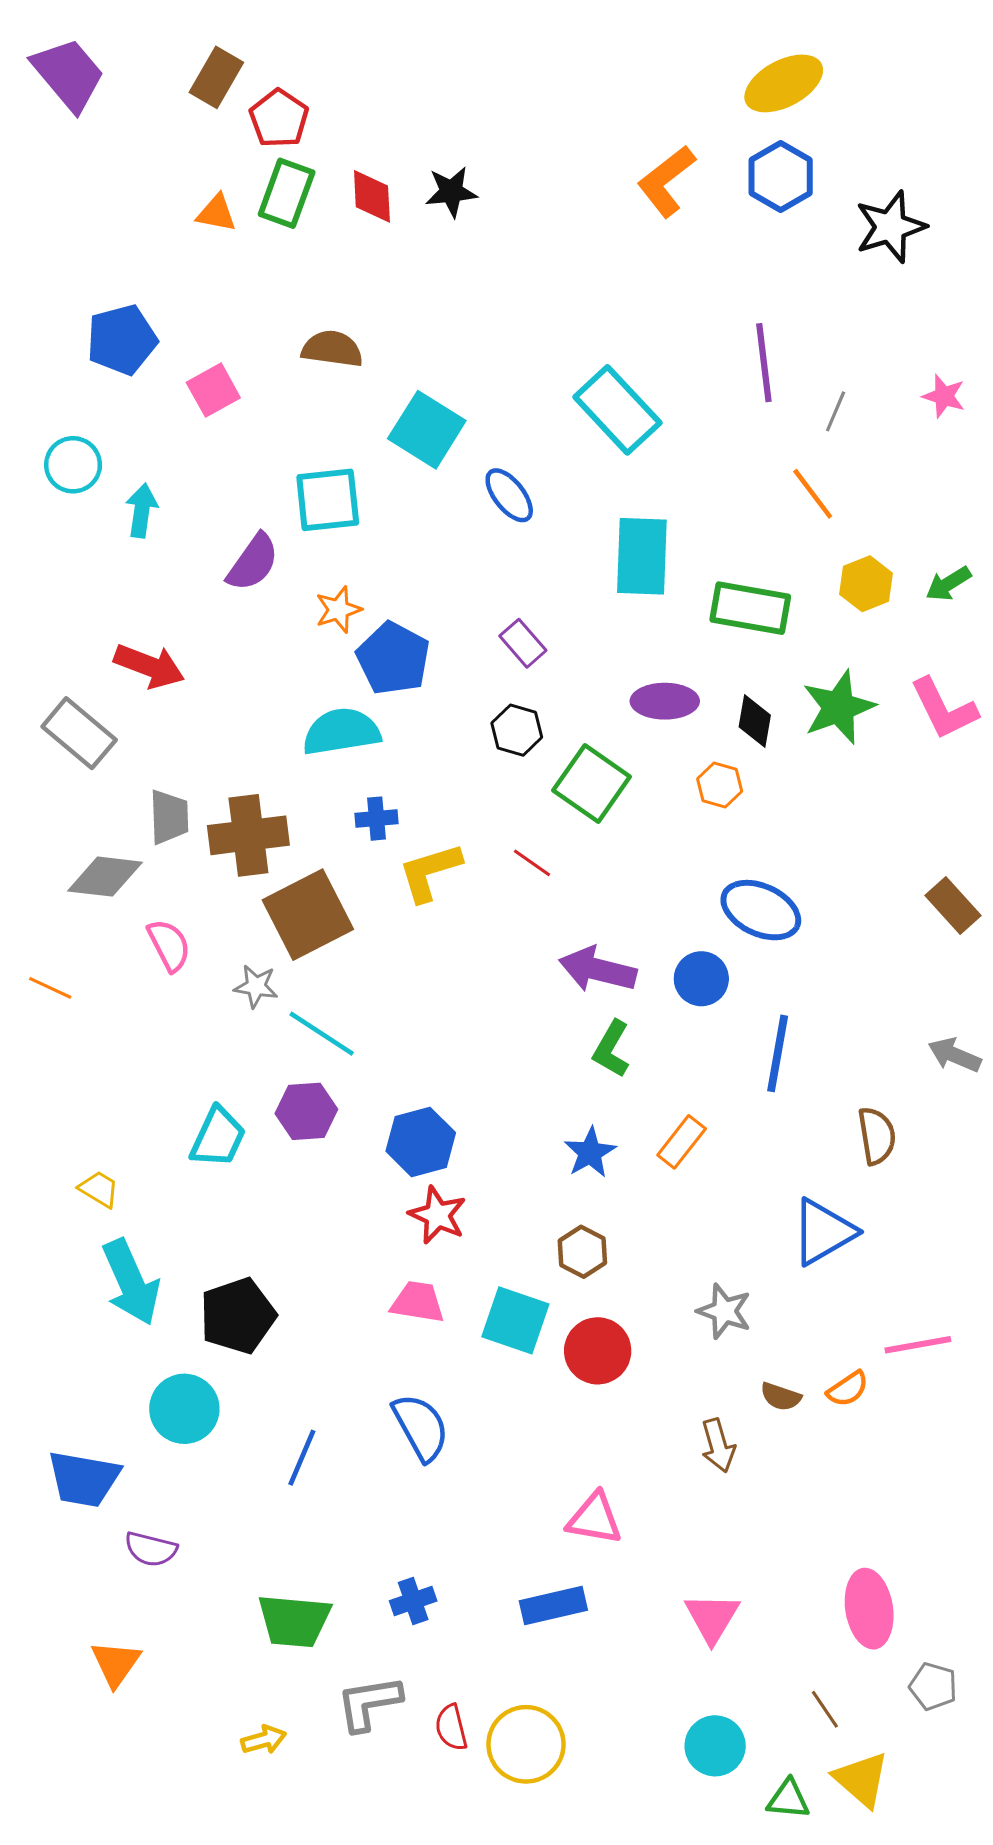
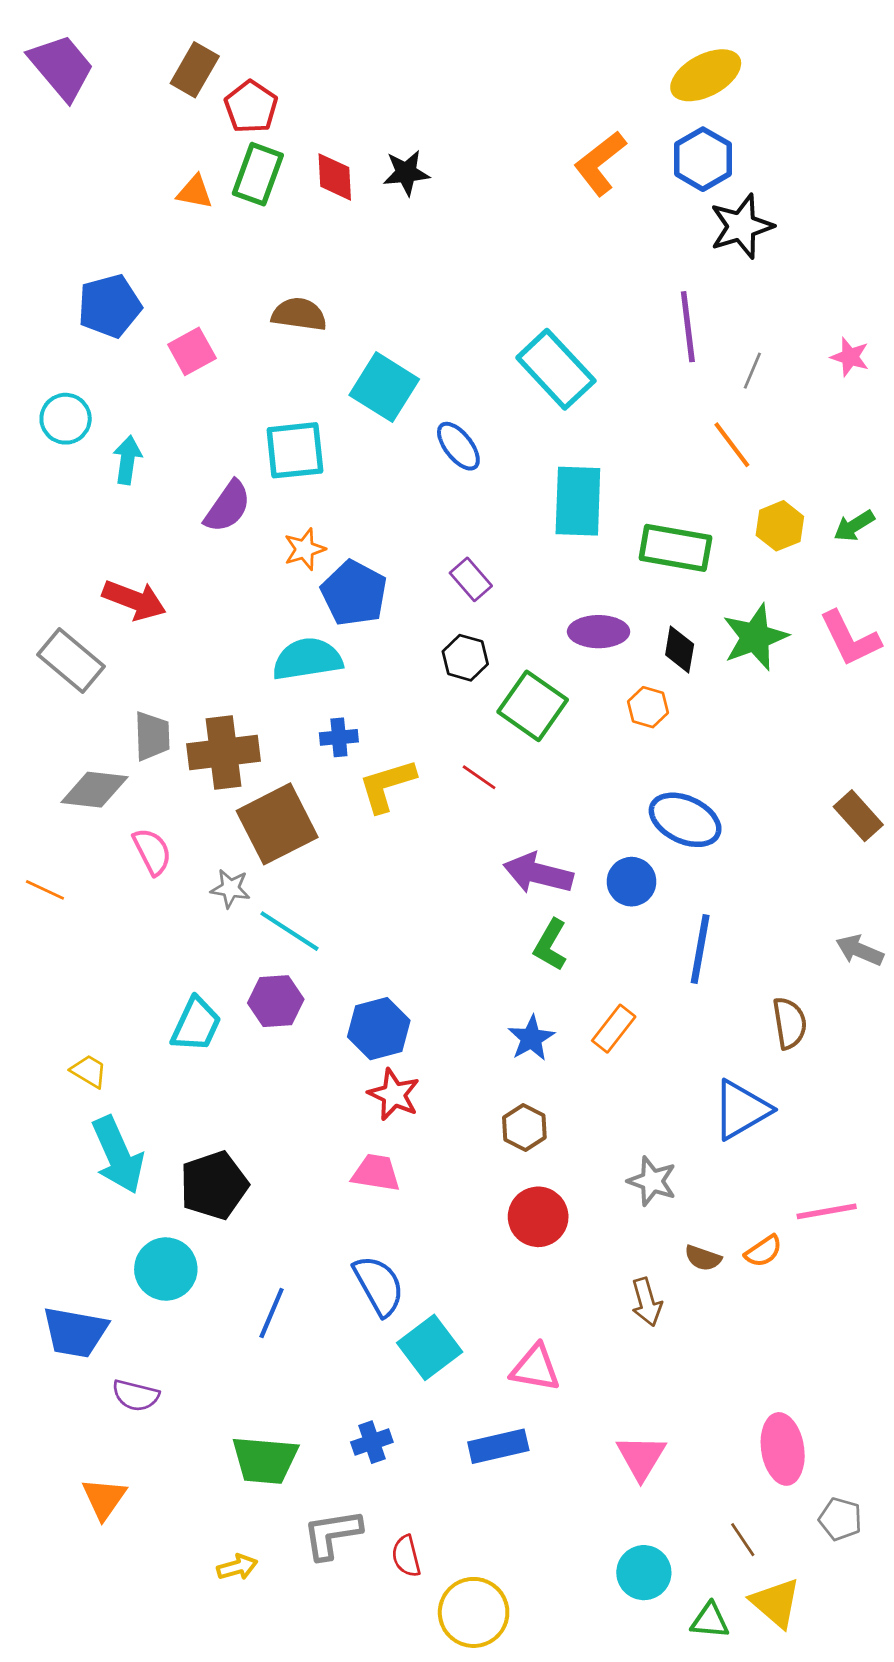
black star: (890, 227) -> (741, 226), moved
cyan square: (515, 1320) -> (430, 1347), moved, turned 34
yellow circle: (526, 1744) -> (474, 1612), moved

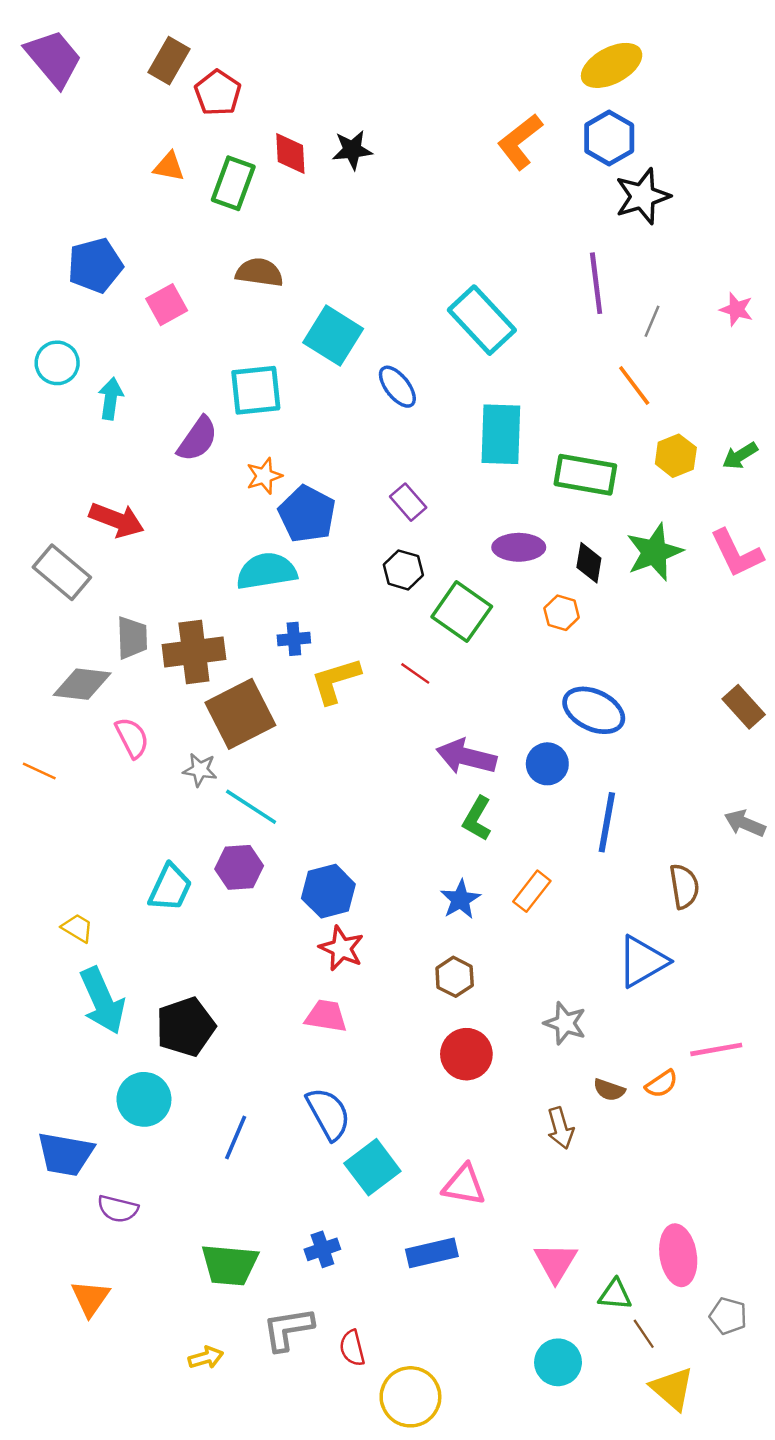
green rectangle: (258, 174) -> (233, 183), moved
green triangle: (710, 1621) -> (615, 1295), moved

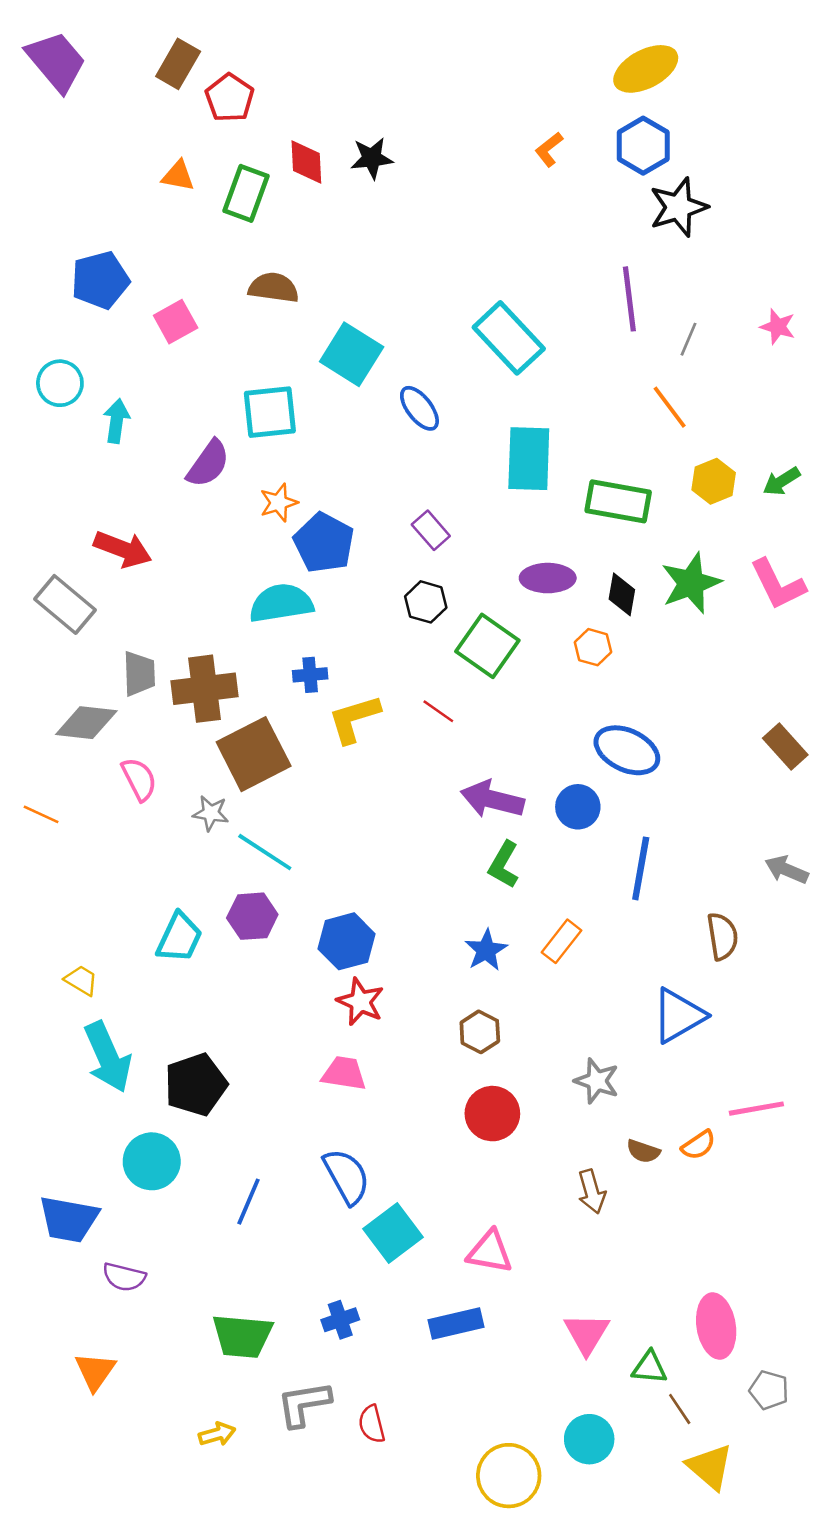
orange L-shape: (520, 142) -> (549, 149), size x0.6
yellow circle: (410, 1397) -> (509, 1476), moved

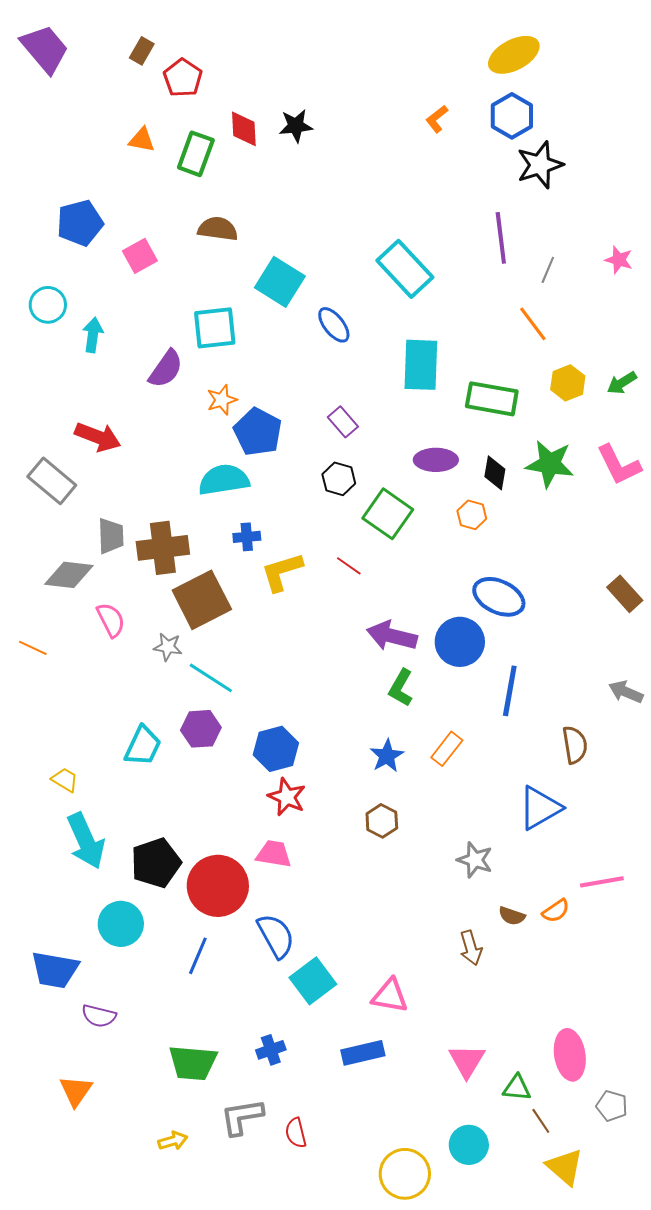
brown rectangle: (178, 64) -> (142, 51), size x0.7
green star: (691, 583) -> (550, 464), turned 30
blue circle: (578, 807) -> (460, 642), size x1.4
red circle: (492, 1114) -> (218, 886), moved, size x1.4

